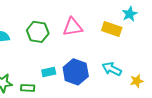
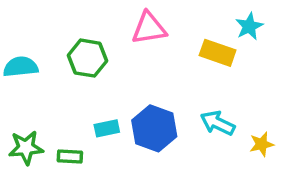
pink triangle: (73, 27) -> (149, 28), moved

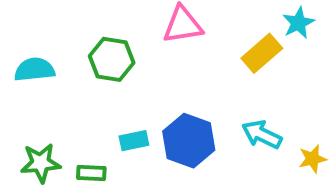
yellow rectangle: (218, 53) -> (262, 53), turned -60

